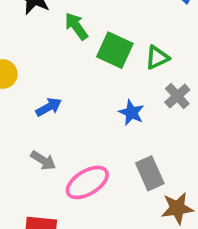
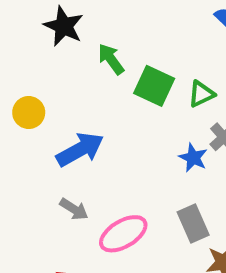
blue arrow: (49, 107) -> (80, 149), size x1.6
blue star: (131, 113) -> (193, 158), moved

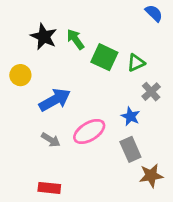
black star: (64, 26) -> (44, 37), moved
blue star: (193, 158) -> (130, 116), moved
pink ellipse: (123, 234) -> (89, 132), moved

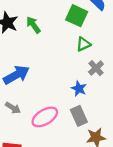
green square: (104, 57) -> (77, 16), moved
pink ellipse: (89, 132) -> (45, 117), moved

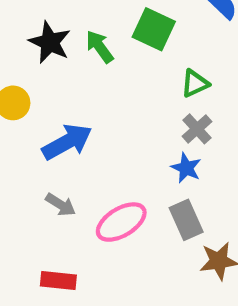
green square: (77, 16) -> (154, 29), moved
gray cross: (96, 68) -> (197, 129), moved

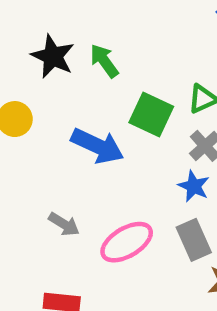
green square: (154, 29) -> (151, 115), moved
blue arrow: (67, 142) -> (98, 146), moved, turned 54

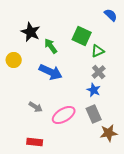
green arrow: (104, 61) -> (51, 46), moved
green square: (151, 115) -> (82, 36), moved

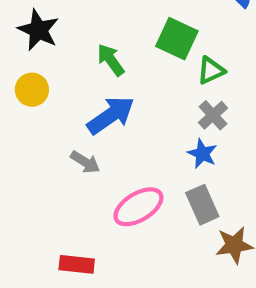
black star: (31, 32) -> (38, 30), moved
blue arrow: (51, 72) -> (111, 115), turned -60
gray arrow: (36, 107) -> (85, 162), moved

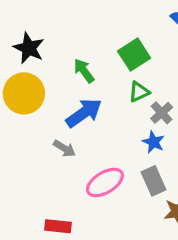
green square: (177, 39) -> (134, 55), turned 32
green triangle: (211, 70) -> (139, 92), moved
yellow circle: (32, 90) -> (24, 93), size x1.6

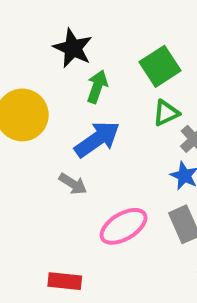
black star: (29, 48) -> (73, 48), moved
green arrow: (84, 71) -> (97, 87), turned 55

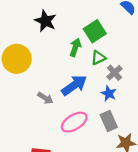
green arrow: (97, 87) -> (75, 47), moved
blue arrow: (97, 139) -> (74, 85), moved

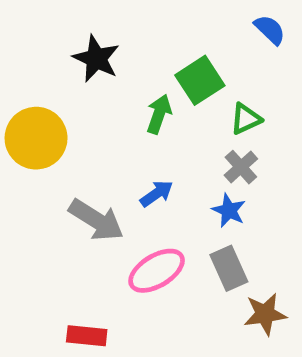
green triangle: (98, 58) -> (246, 119), moved
blue arrow: (74, 85) -> (157, 194), size x0.6
gray arrow: (45, 98) -> (96, 220), size x1.6

